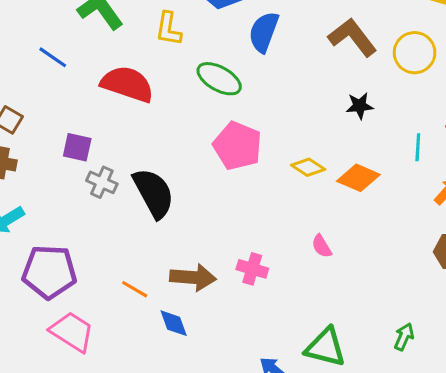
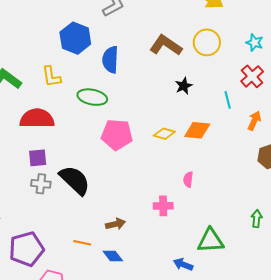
purple square: (77, 147) -> (38, 158), moved
pink semicircle: (322, 246) -> (188, 179), turned 56
pink cross: (252, 269) -> (163, 206), moved
brown arrow: (193, 277) -> (116, 224), size x0.7

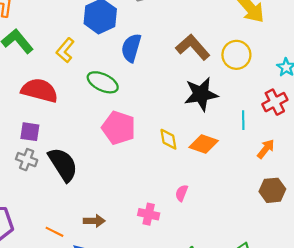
yellow L-shape: (51, 77) -> (65, 50), turned 35
black star: (184, 86) -> (201, 94), size x1.8
yellow diamond: (164, 134) -> (168, 139), turned 50

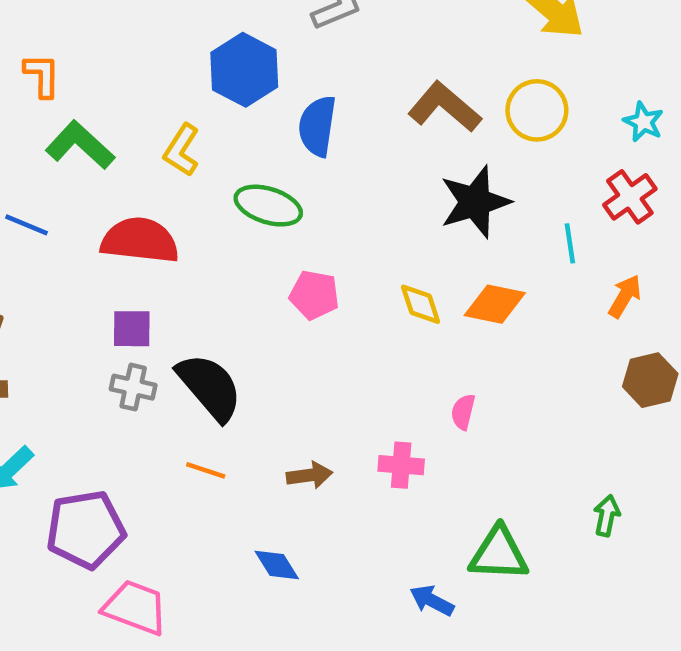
pink pentagon: (119, 128) -> (314, 295), size x0.7
brown arrow: (94, 221) -> (309, 475), moved
orange line: (54, 232) -> (206, 470), moved

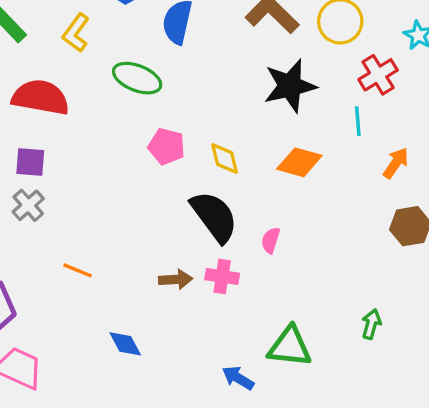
red cross: (630, 197) -> (378, 75), moved
yellow diamond: (421, 304) -> (225, 158), moved
gray cross: (133, 387) -> (28, 205), turned 32
black semicircle: (210, 387) -> (214, 217), moved
brown arrow: (309, 475) -> (176, 279), moved

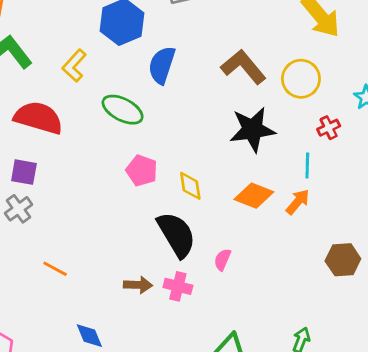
red cross: (378, 75) -> (329, 128), size x0.7
orange arrow: (396, 163) -> (298, 202), moved

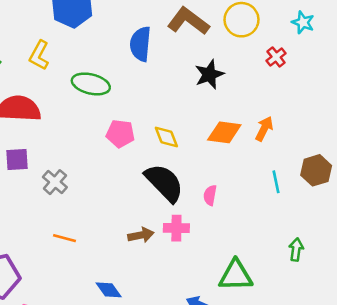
blue semicircle: (162, 65) -> (140, 44), moved
black star: (252, 129) -> (209, 74), size x0.7
cyan line: (307, 166) -> (276, 182), moved
gray cross: (19, 209) -> (55, 182), moved

